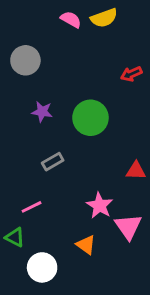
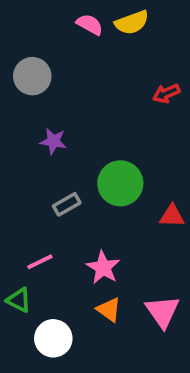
green circle: (90, 118) -> (120, 183), moved
pink star: (100, 205) -> (103, 268), moved
pink triangle: (128, 227) -> (162, 312), moved

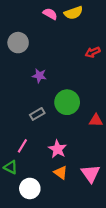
purple star: (53, 141) -> (39, 76), moved
pink line: (40, 262) -> (22, 146), turned -32

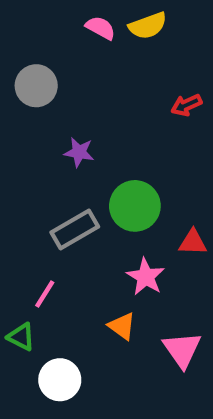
gray rectangle: (37, 114) -> (75, 230), size x1.5
pink star: (58, 149) -> (146, 277), moved
orange triangle: (61, 172) -> (122, 326), moved

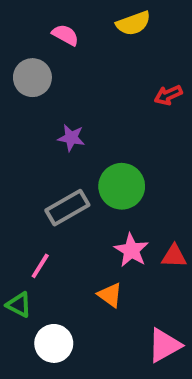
pink semicircle: (101, 28) -> (65, 35), moved
red triangle: (193, 242) -> (174, 256), moved
pink triangle: (182, 350) -> (164, 345), moved, turned 36

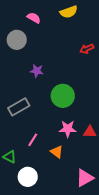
gray rectangle: (67, 208) -> (19, 107), moved
pink star: (131, 250) -> (68, 129), turned -30
pink line: (40, 266) -> (33, 140), moved

